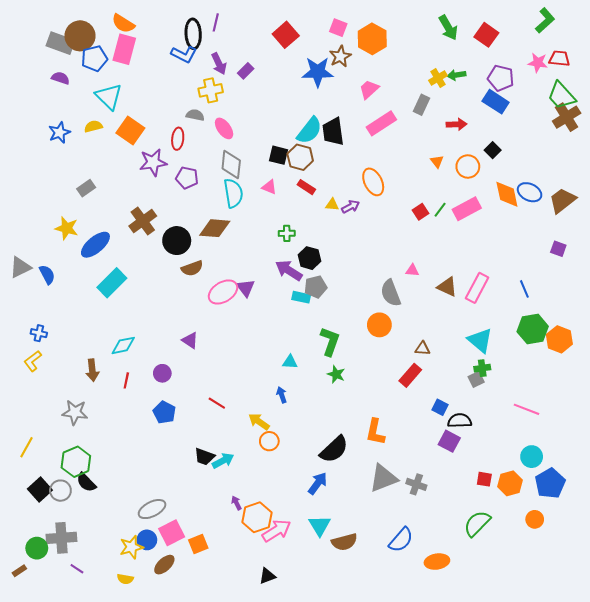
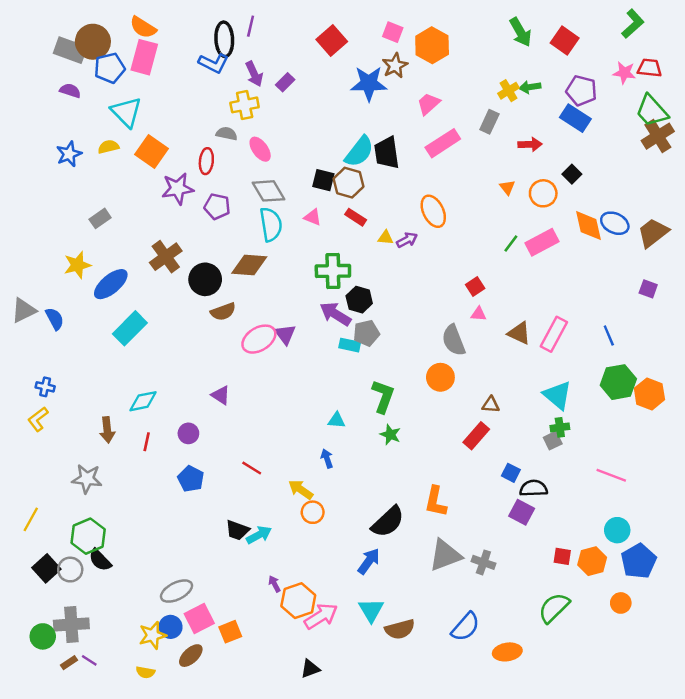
gray diamond: (231, 164) -> (268, 191), turned -36
red square: (421, 212) -> (475, 287), moved
yellow star: (67, 228) -> (77, 265), turned -30
green cross: (287, 233) -> (333, 271), size x1.8
brown rectangle: (19, 571) -> (69, 663), moved

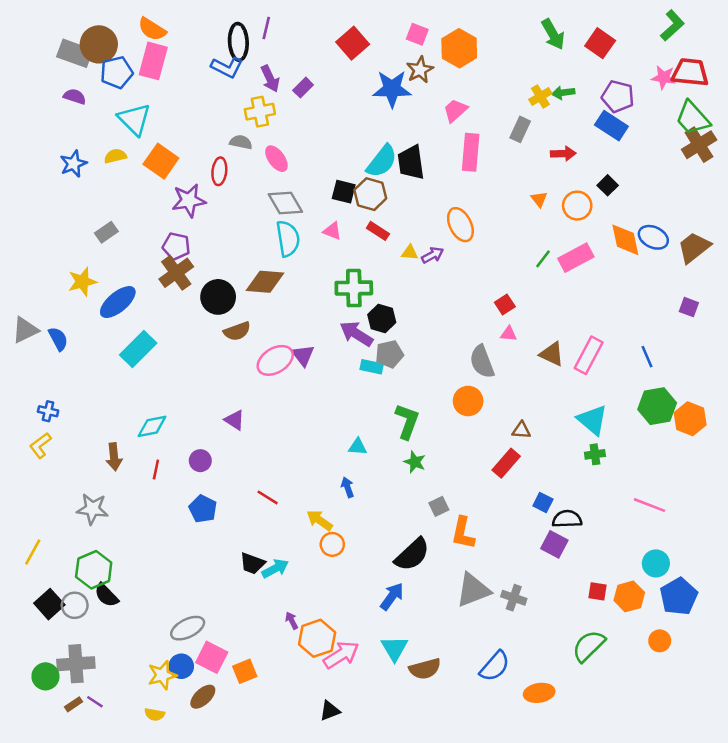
red trapezoid: (649, 68) -> (690, 72), size x1.4
pink rectangle: (443, 143) -> (471, 152), turned -52
purple pentagon: (217, 206) -> (176, 246), moved
gray square: (553, 441) -> (439, 506), moved
pink square: (199, 619) -> (212, 657), turned -36

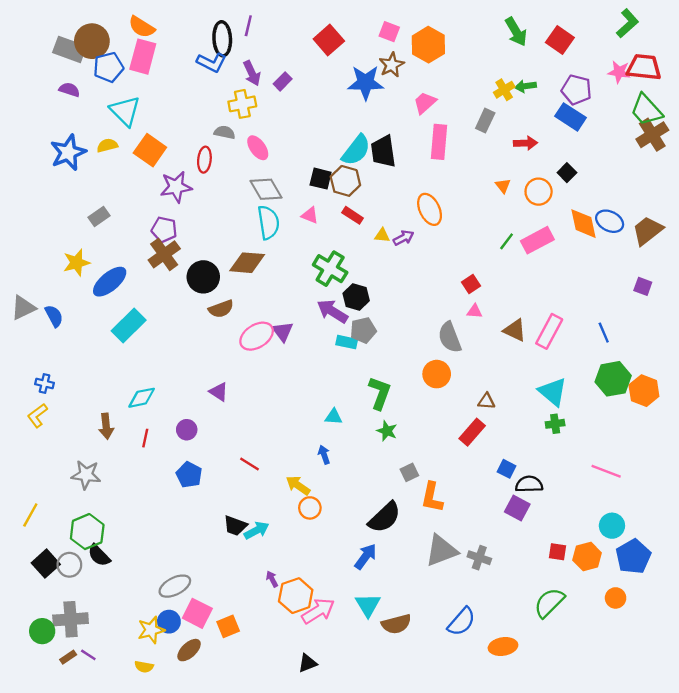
blue star: (73, 164) -> (68, 153), size x1.4
green cross: (354, 288) -> (330, 269), turned 32

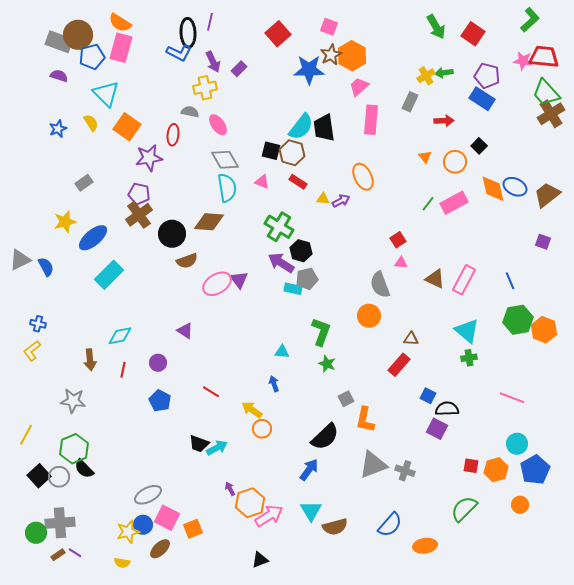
orange hexagon: (428, 45) -> (352, 56), moved
yellow semicircle: (107, 145) -> (91, 123), turned 72
blue star: (68, 153) -> (58, 129), size x0.6

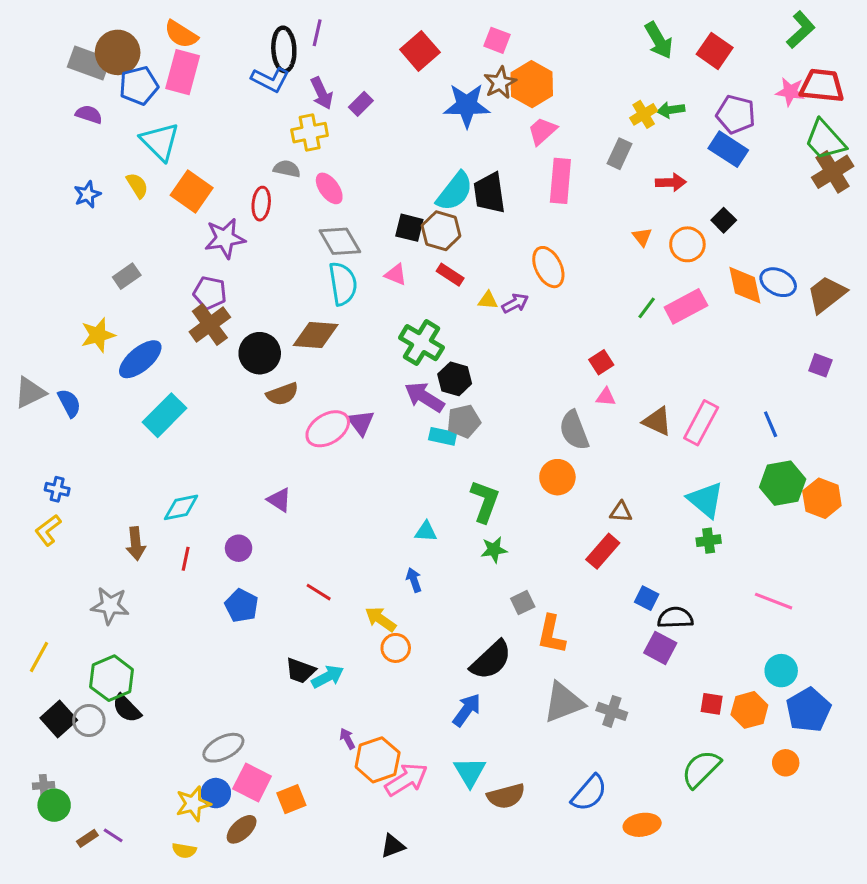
green star: (327, 364) -> (494, 550), turned -30
gray cross: (60, 523) -> (44, 785), moved, size x0.5

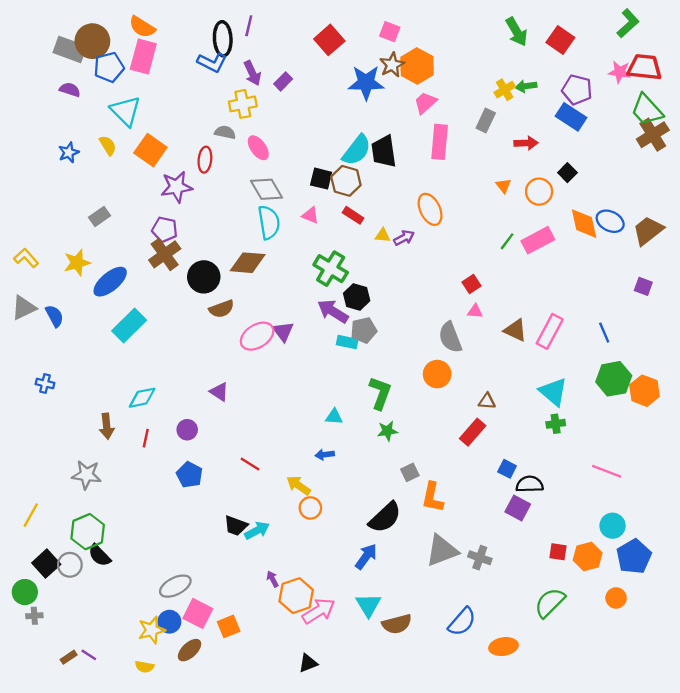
yellow L-shape: (48, 530) -> (26, 258), moved, turned 85
blue arrow: (414, 580) -> (325, 455), turned -78
green circle: (54, 805) -> (25, 592), moved

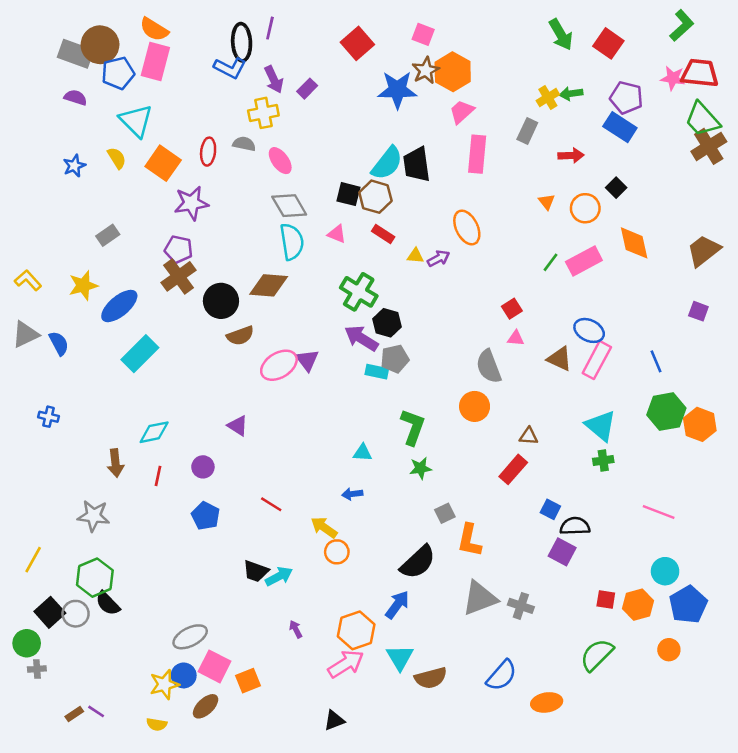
red ellipse: (205, 160) -> (208, 152), moved
blue ellipse: (610, 221) -> (589, 330), moved
orange hexagon: (296, 596) -> (356, 630), moved

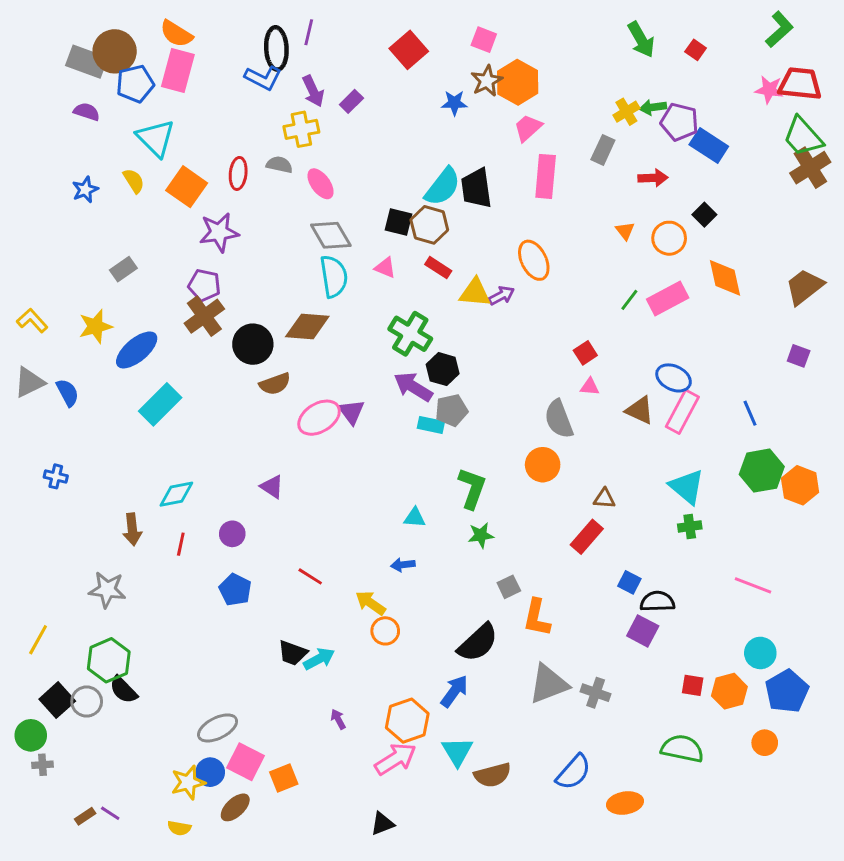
red square: (608, 43) -> (696, 50), size x0.6
blue star: (397, 90) -> (454, 103), size x0.6
purple pentagon: (626, 98) -> (679, 122), moved
yellow triangle: (415, 256) -> (475, 293), size x1.6
green semicircle: (597, 655) -> (682, 749), turned 57

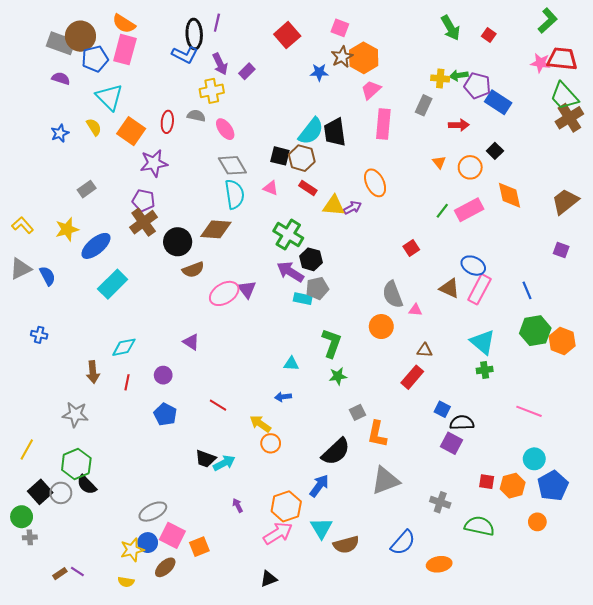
yellow cross: (626, 112) -> (440, 78), turned 36
pink triangle: (590, 387) -> (415, 310), moved
gray cross: (596, 693) -> (440, 502), moved

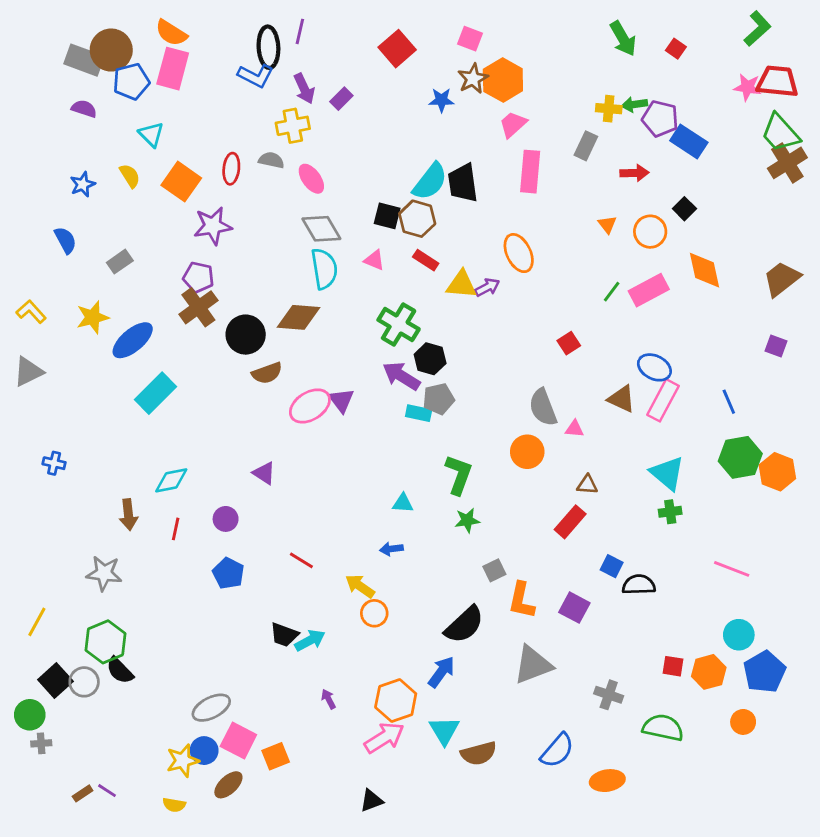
cyan triangle: (109, 97) -> (151, 134), size x0.7
blue semicircle: (47, 276) -> (65, 240), moved
purple square: (452, 443) -> (574, 608), moved

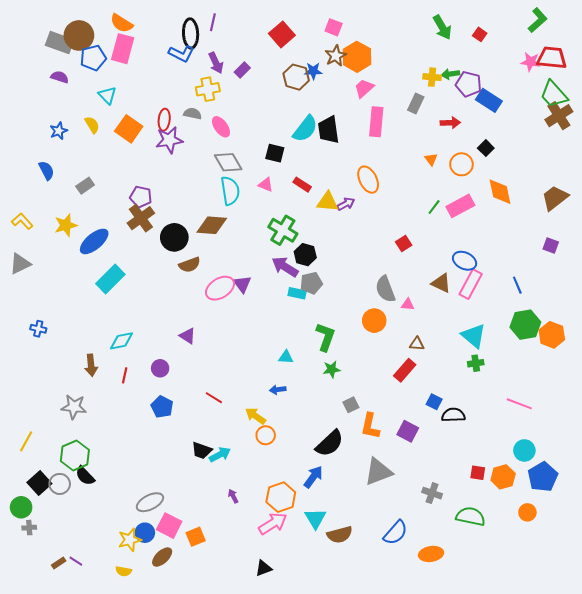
brown hexagon: (417, 219) -> (296, 77), moved
purple star: (213, 226) -> (169, 140), moved

